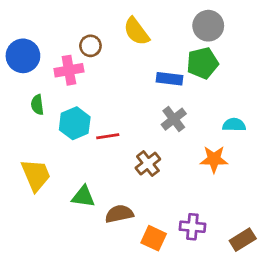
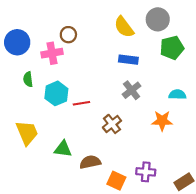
yellow semicircle: (136, 31) -> (124, 27), moved
green pentagon: (202, 63) -> (172, 48), moved

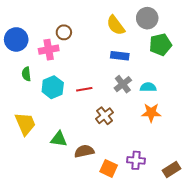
cyan semicircle: (177, 95) -> (148, 87), moved
red line: (81, 103) -> (84, 89), moved

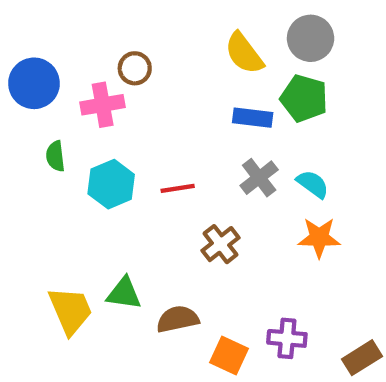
green pentagon: (160, 45) -> (304, 98), moved, turned 30
cyan semicircle: (148, 87) -> (313, 184), turned 35
yellow trapezoid: (25, 124) -> (70, 311), moved

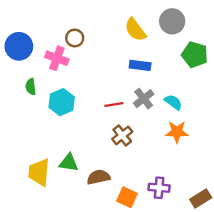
green pentagon: (304, 98) -> (195, 55), moved
pink cross: (103, 105) -> (57, 58), turned 30
red line: (178, 188) -> (114, 105), moved
yellow trapezoid: (70, 311) -> (39, 172), turned -152

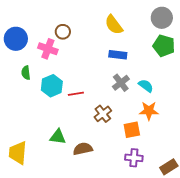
gray circle: (172, 21) -> (162, 18), moved
red line: (114, 105) -> (76, 94), moved
yellow trapezoid: (39, 172) -> (18, 153), moved
orange square: (127, 197) -> (132, 130), moved, turned -36

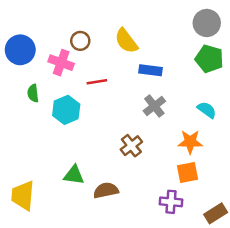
yellow semicircle: (114, 25) -> (126, 41), moved
cyan semicircle: (146, 86) -> (207, 110), moved
red line: (76, 94) -> (97, 82), moved
orange square: (132, 130) -> (188, 172), moved

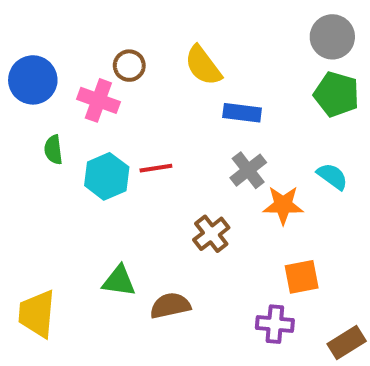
red line: (97, 82) -> (156, 168), moved
orange star: (190, 142) -> (283, 205), moved

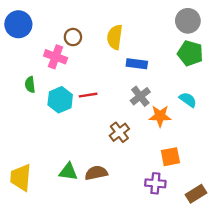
yellow semicircle: (203, 66) -> (115, 37), turned 45
blue circle: (33, 80) -> (18, 24), moved
green triangle: (119, 281) -> (68, 172), moved

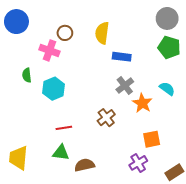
red line: (88, 95) -> (64, 128), moved
orange star: (160, 116) -> (142, 103), turned 30
brown semicircle: (96, 173) -> (85, 165), moved
purple cross: (155, 183) -> (138, 163), turned -36

